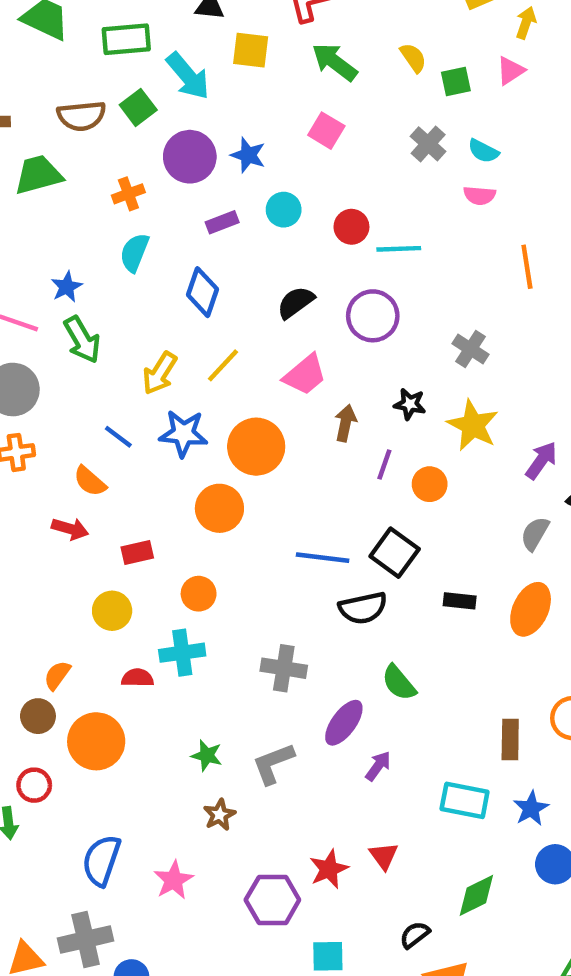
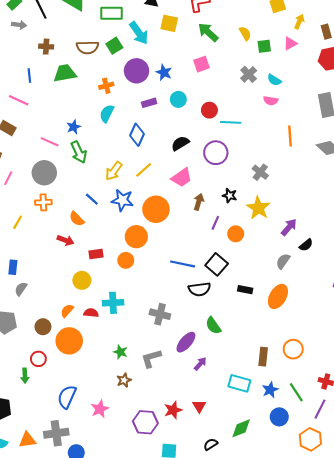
pink square: (326, 131) -> (202, 64), turned 35
orange circle: (199, 594) -> (126, 260), moved
orange semicircle: (57, 675) -> (67, 311), moved

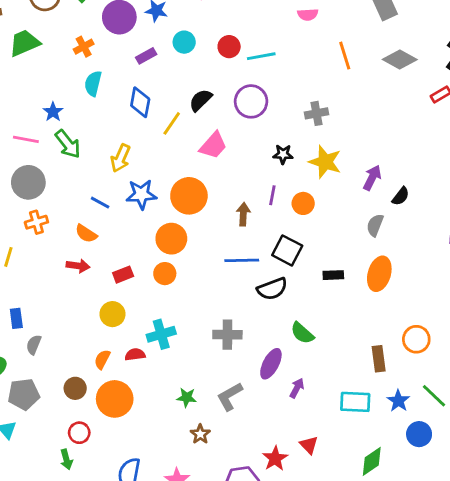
yellow line: (144, 170) -> (172, 123), moved
gray cross: (260, 172) -> (317, 113), turned -35
brown arrow: (199, 202) -> (243, 214), moved

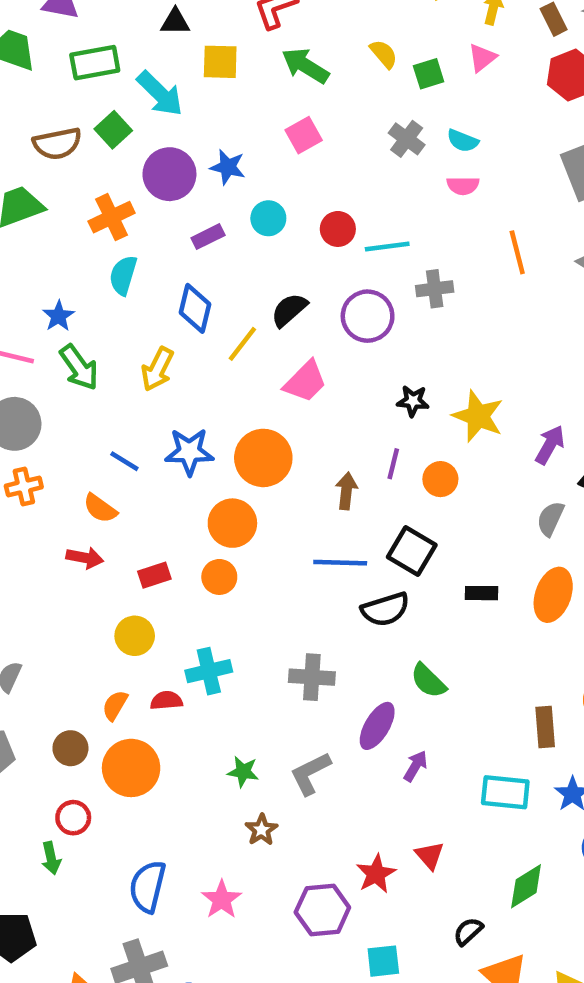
orange cross: (84, 47) -> (112, 217), size x1.4
gray cross: (317, 113) -> (435, 289), moved
yellow arrow: (120, 158) -> (157, 369), moved

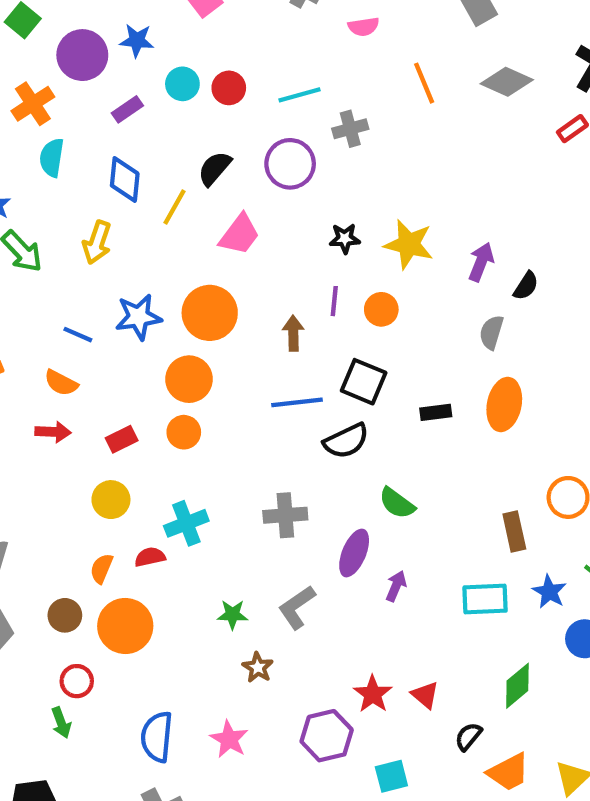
red circle: (338, 229) -> (229, 88), moved
red triangle: (430, 855) -> (425, 695), moved

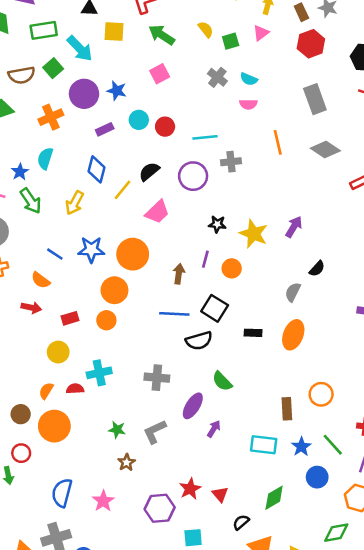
cyan semicircle: (52, 158) -> (45, 158), moved
purple arrow: (481, 262) -> (294, 227), moved

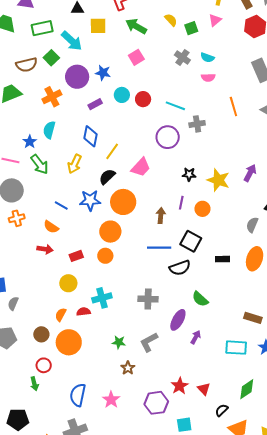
cyan line: (205, 137) -> (175, 106), turned 30
black semicircle: (149, 172) -> (107, 177), moved
brown rectangle: (287, 409) -> (253, 318), turned -66

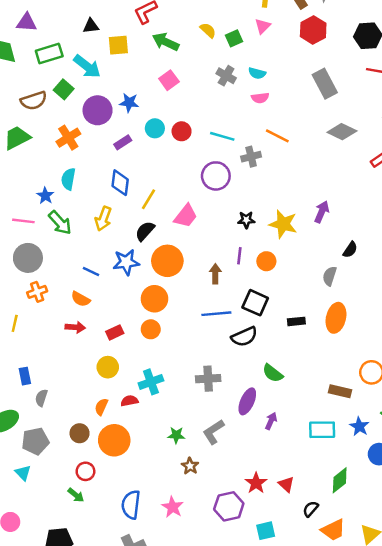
orange line: (233, 106) -> (277, 136), moved, turned -42
green arrow: (34, 384) -> (76, 495), turned -32

